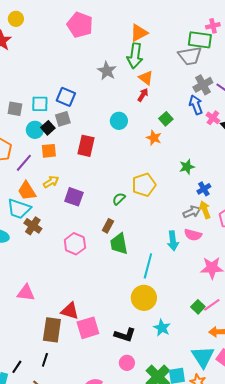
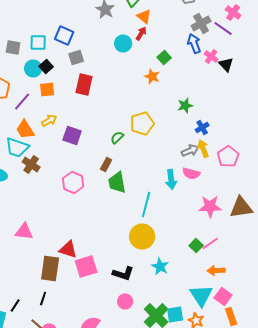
gray square: (63, 119) -> (76, 58), moved
cyan circle: (119, 121) -> (123, 44), moved

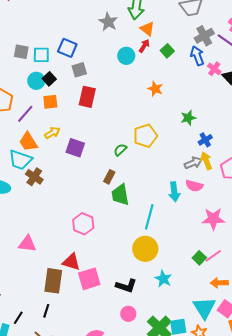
gray square: (13, 48) -> (21, 52), moved
green square: (164, 58) -> (167, 51), moved
pink hexagon: (73, 182) -> (83, 224), moved

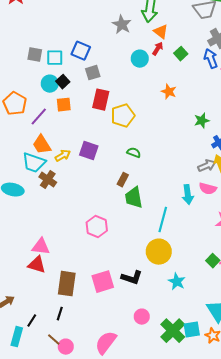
yellow arrow: (52, 133) -> (63, 156), moved
yellow pentagon: (145, 136) -> (123, 116), moved
green semicircle: (120, 150) -> (134, 153), turned 64
red triangle: (71, 262) -> (37, 265), moved
black L-shape: (126, 286) -> (132, 278), moved

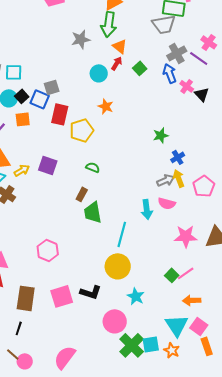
gray star: (122, 25) -> (81, 39), turned 30
blue square: (81, 51) -> (40, 99), moved
orange star: (169, 92) -> (106, 106), moved
pink hexagon: (97, 227) -> (48, 250), moved
pink circle: (142, 317) -> (115, 321), moved, size x1.5

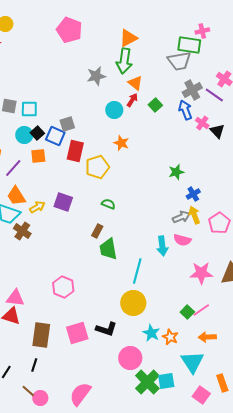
pink square: (199, 326) -> (201, 395), moved
orange star: (172, 350) -> (170, 337), moved

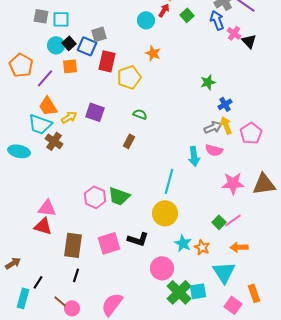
green trapezoid: (108, 249) -> (119, 196), moved, turned -60
black line: (34, 365) -> (76, 275), moved

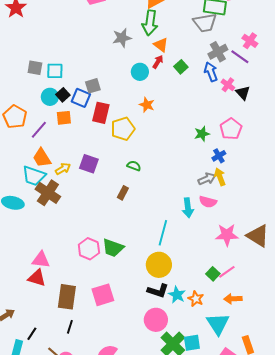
pink pentagon: (251, 133) -> (231, 129), moved
brown cross: (54, 141) -> (48, 193), size x1.4
brown triangle: (264, 184) -> (258, 236), turned 40
black L-shape: (138, 239) -> (158, 291), moved

